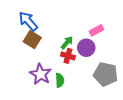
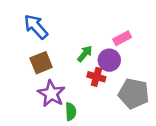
brown square: (32, 40) -> (41, 63), moved, turned 36
red cross: (68, 56) -> (96, 77), moved
green semicircle: (60, 80) -> (71, 112), moved

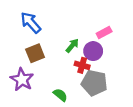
purple star: (51, 94) -> (22, 80), moved
gray pentagon: (134, 94) -> (94, 83), moved
green semicircle: (71, 112) -> (60, 95), turned -48

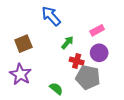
blue arrow: (31, 23) -> (51, 16), moved
purple circle: (93, 51) -> (99, 53), moved
brown square: (35, 53) -> (23, 44), moved

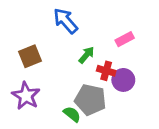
purple circle: (99, 53) -> (123, 80), moved
red cross: (77, 61) -> (106, 71), moved
gray pentagon: (88, 77) -> (90, 100), moved

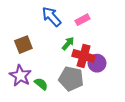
pink rectangle: (125, 39) -> (83, 20), moved
red cross: (106, 71) -> (84, 56), size x1.5
green semicircle: (72, 114) -> (41, 84), moved

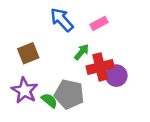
red cross: (84, 56) -> (100, 67), turned -30
gray pentagon: (71, 79) -> (69, 94), moved

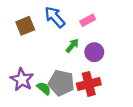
brown square: (28, 53) -> (25, 26), moved
red cross: (100, 67) -> (89, 84), moved
purple circle: (116, 76) -> (94, 52), moved

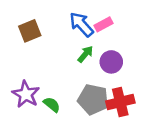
blue arrow: (55, 17) -> (81, 24), moved
gray pentagon: (61, 83) -> (93, 99), moved
red cross: (89, 84) -> (120, 102), moved

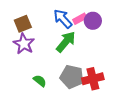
green arrow: (85, 54) -> (66, 42), size x1.6
purple circle: (111, 62) -> (93, 21), moved
purple star: (26, 94) -> (24, 44), moved

